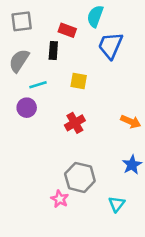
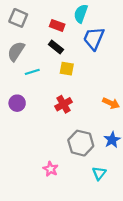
gray square: (22, 21) -> (18, 18), turned 30
black rectangle: (53, 51) -> (56, 47), moved, turned -56
purple circle: (27, 108) -> (17, 103), moved
gray hexagon: (80, 177) -> (81, 143), moved

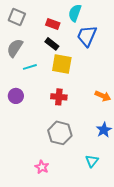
yellow square: (67, 69) -> (62, 64), size x1.5
red cross: (64, 104) -> (59, 97), turned 35
gray hexagon: (81, 143) -> (60, 133), moved
pink star: (51, 169) -> (42, 167), moved

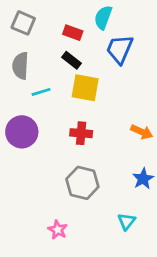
gray semicircle: (15, 48) -> (20, 66), turned -30
purple circle: (16, 96) -> (22, 132), size x1.5

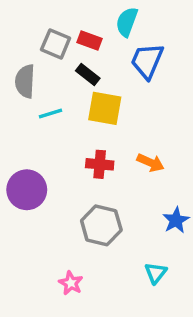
gray square: (23, 23) -> (56, 44), moved
purple circle: (22, 132) -> (27, 190), moved
orange arrow: (142, 132) -> (151, 163), moved

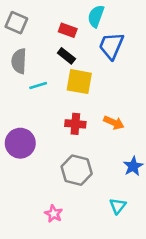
gray square: (56, 44) -> (16, 23), moved

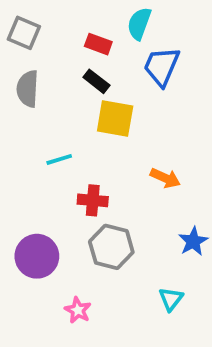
cyan line: (38, 85) -> (59, 159), moved
red cross: (75, 124) -> (93, 200), moved
purple circle: (20, 143) -> (37, 256), moved

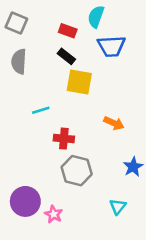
blue trapezoid: (162, 66) -> (111, 46), turned -116
purple circle: (37, 256) -> (25, 201), moved

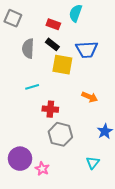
blue trapezoid: (111, 46) -> (87, 49), moved
gray semicircle: (19, 62) -> (28, 48), moved

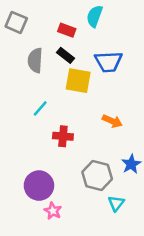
cyan line: (32, 87) -> (40, 108), turned -32
gray hexagon: (60, 134) -> (97, 175), moved
purple circle: (20, 159) -> (39, 186), moved

